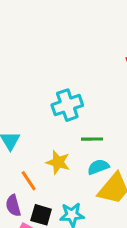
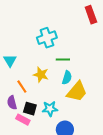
cyan semicircle: (98, 167) -> (67, 78), turned 128

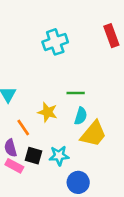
cyan cross: (47, 38) -> (55, 42), moved
pink rectangle: (23, 120) -> (14, 166), moved

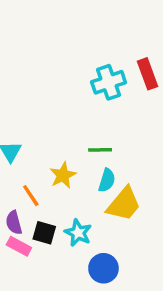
cyan cross: (55, 42) -> (109, 82), moved
yellow star: (48, 112) -> (63, 175), turned 30
cyan star: (59, 156) -> (78, 233), turned 30

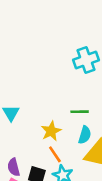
orange line: (31, 196) -> (55, 154), moved

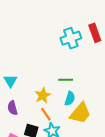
purple semicircle: (14, 167) -> (13, 108), moved

